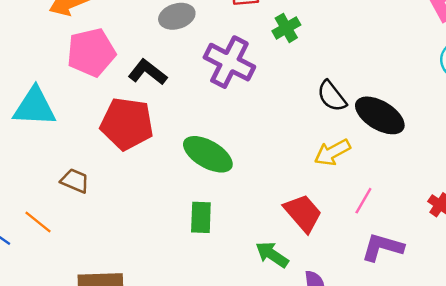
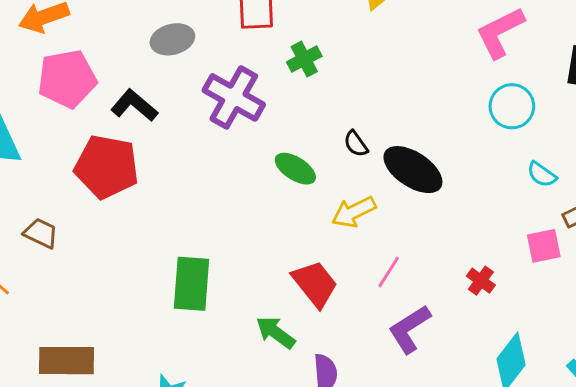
black semicircle: (332, 96) -> (356, 144), size x0.7
green ellipse: (208, 154) -> (295, 169), moved, size x0.7
green rectangle: (201, 217) -> (191, 284), size x1.4
purple L-shape: (382, 247) -> (409, 329), turned -51

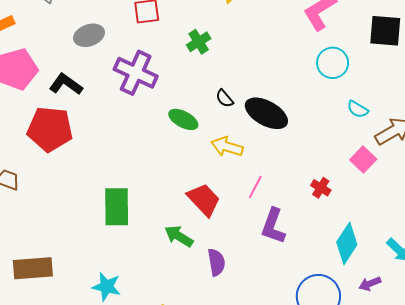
green cross: (304, 59) -> (199, 42), moved
yellow arrow: (354, 212) -> (227, 147), turned 48
pink square: (544, 246) -> (363, 160), turned -30
purple L-shape: (409, 329) -> (273, 226), turned -33

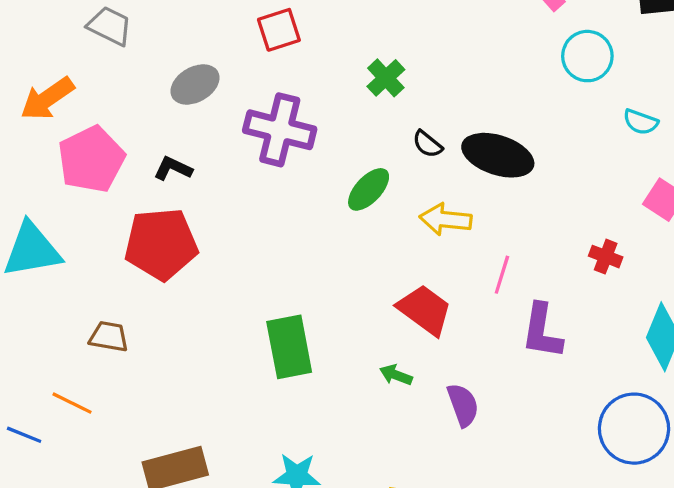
green cross: (199, 42) -> (386, 78), moved
black L-shape: (66, 84) -> (173, 168), size x0.7
green ellipse: (183, 119) -> (369, 189), turned -64
green arrow: (179, 236) -> (396, 375), size x0.7

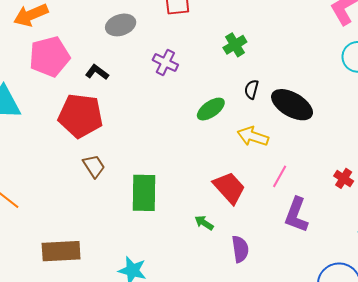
purple cross: (280, 130) -> (165, 62), size x0.6
black semicircle: (427, 144) -> (251, 89), turned 54
brown trapezoid: (109, 337) -> (94, 166), moved, turned 35

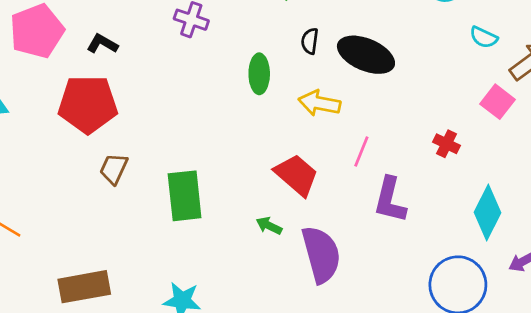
green ellipse: (211, 109) -> (259, 74), turned -48
brown trapezoid: (94, 166) -> (114, 169), turned -115
purple semicircle: (240, 249) -> (321, 254), size x1.6

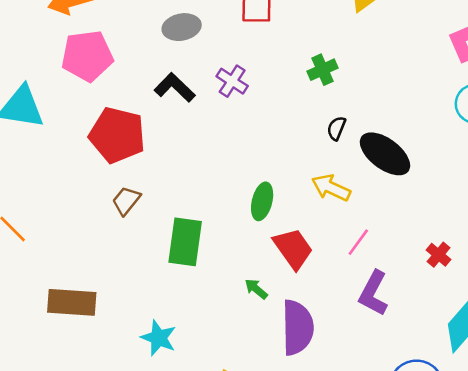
black L-shape: (102, 44) -> (175, 88), moved, size x1.4
green ellipse: (259, 74) -> (262, 201), moved

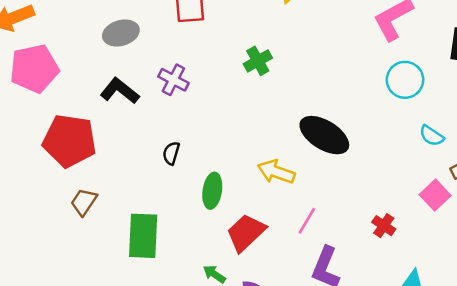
black semicircle: (336, 128) -> (171, 153), moved
red trapezoid: (293, 249) -> (246, 233), turned -93

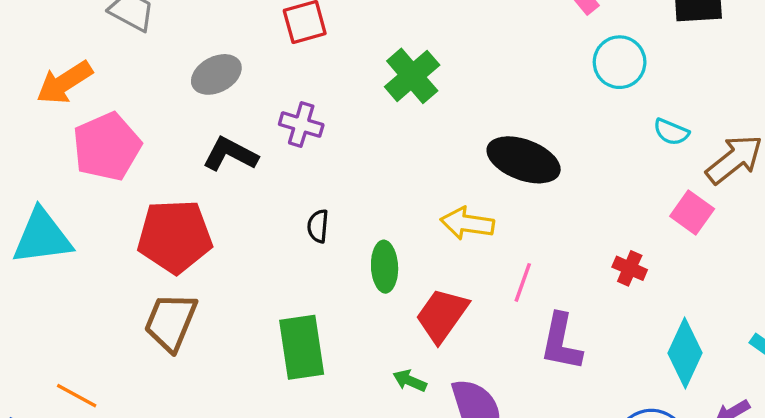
green cross: (258, 61) -> (412, 76), size x1.4
brown trapezoid: (84, 202) -> (171, 322), moved, size x1.5

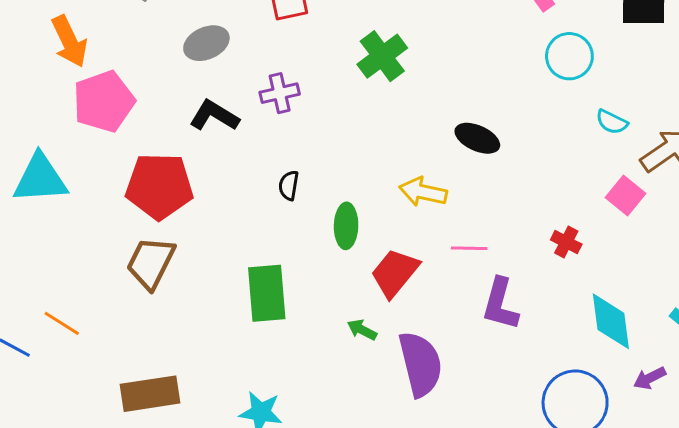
orange arrow: (64, 83) -> (69, 41), turned -87
purple cross: (301, 125) -> (280, 93), turned -33
black ellipse: (524, 160) -> (477, 138), size x0.7
pink line: (523, 282) -> (469, 248), turned 68
cyan diamond: (685, 353) -> (611, 321), turned -36

